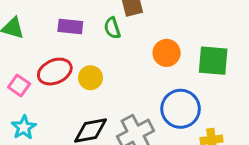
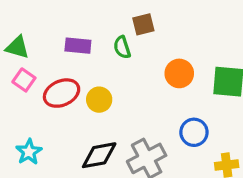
pink square: (19, 85) -> (24, 80), moved
blue circle: (181, 109) -> (194, 132), size x0.7

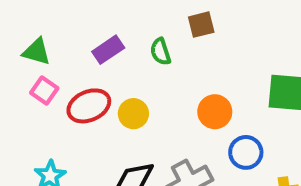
brown square: (143, 24) -> (201, 25), moved
purple rectangle: (78, 46) -> (108, 50), turned -40
orange circle: (179, 73) -> (215, 112), moved

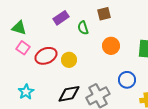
purple rectangle: (108, 50) -> (61, 18), moved
orange circle: (215, 112) -> (111, 46), moved

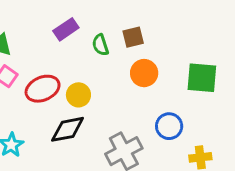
brown square: (104, 14) -> (133, 37), moved
black diamond: (69, 94) -> (68, 129), moved

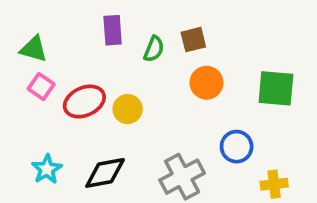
purple rectangle: (66, 29) -> (113, 30), turned -60
green semicircle: (100, 45) -> (154, 49), turned -140
black diamond: (68, 129) -> (105, 173), moved

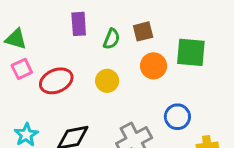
pink square: (41, 86) -> (22, 69), turned 30
green square: (276, 88) -> (191, 52), moved
yellow circle: (128, 109) -> (107, 81), moved

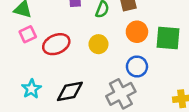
green square: (191, 52) -> (168, 38), moved
blue circle: (177, 117) -> (137, 67), moved

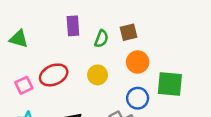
pink square: (28, 34) -> (24, 85), moved
green square: (168, 38) -> (170, 84), moved

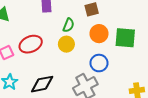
green semicircle: (101, 39) -> (68, 25), moved
green square: (170, 84) -> (125, 38), moved

